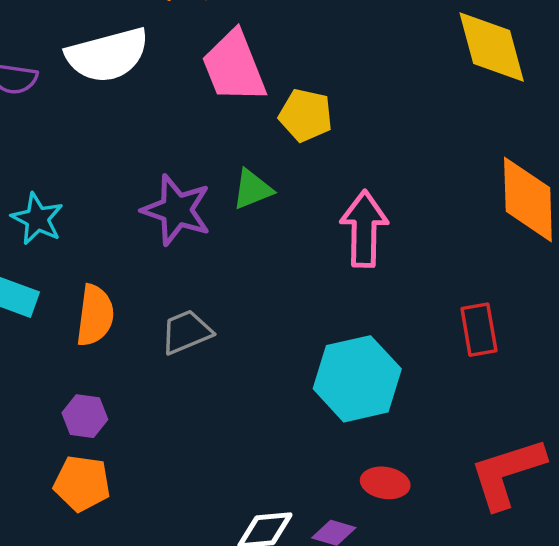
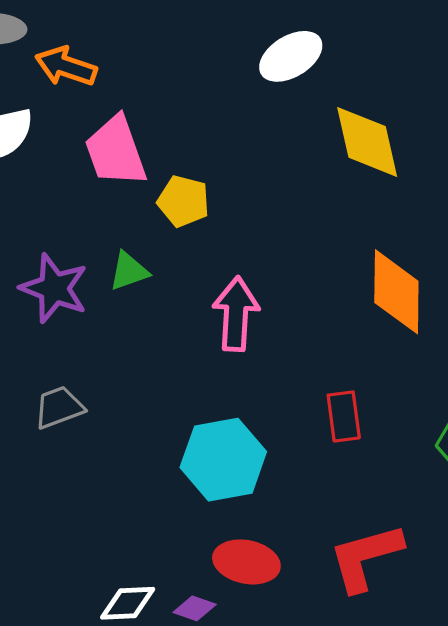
red ellipse: (385, 483) -> (246, 562), size x1.4

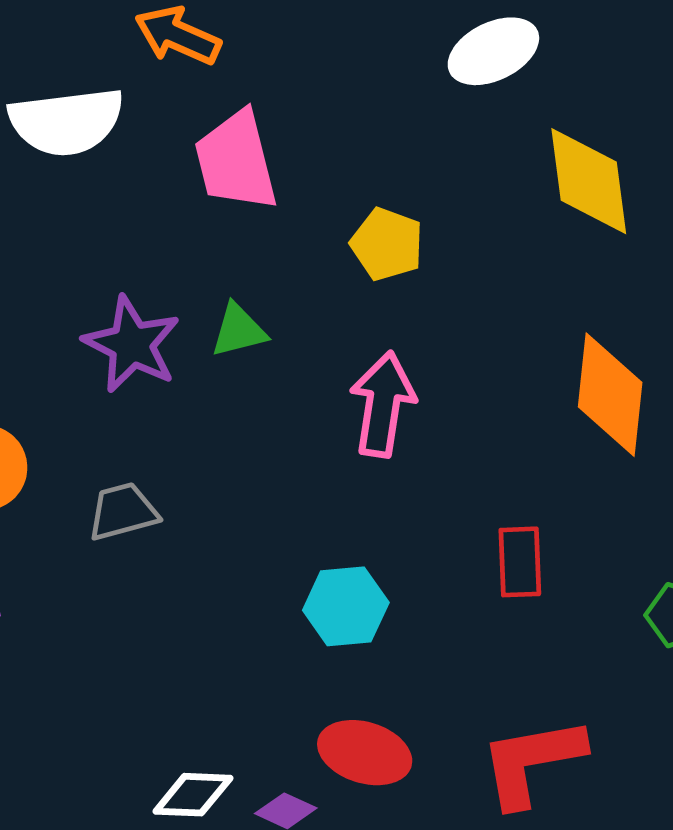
yellow pentagon: (184, 201) -> (387, 244), moved
cyan hexagon: (223, 460) -> (346, 606), size x0.7

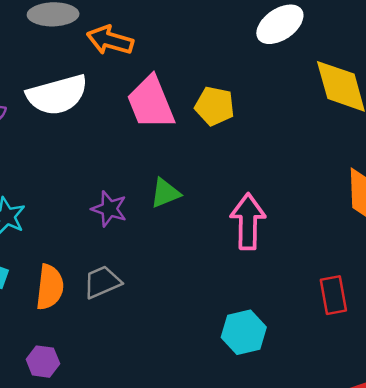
yellow pentagon: (387, 244) -> (215, 106), moved
purple star: (132, 344) -> (109, 209), size x0.7
gray trapezoid: (123, 512) -> (102, 282), moved

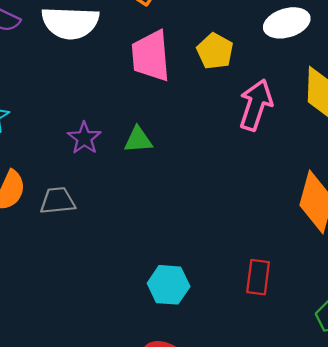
yellow pentagon: (215, 106) -> (215, 51), moved
pink arrow: (248, 221) -> (256, 105), moved

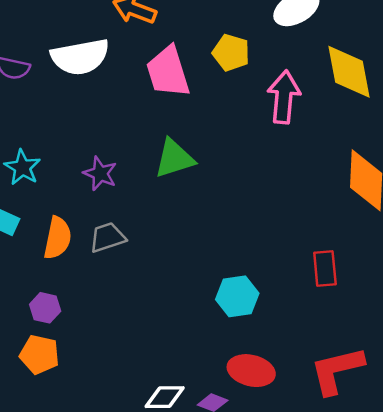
purple star: (84, 138) -> (100, 174), moved
green triangle: (138, 140) -> (174, 158), size x1.4

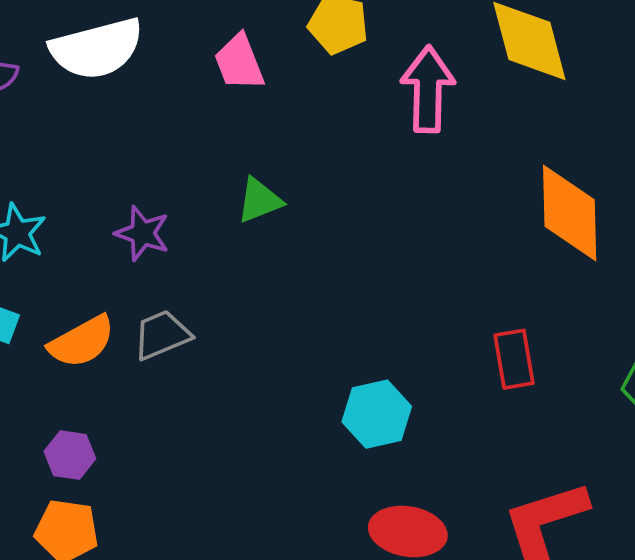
pink trapezoid: (168, 72) -> (239, 62), size x0.7
green triangle: (174, 158) -> (260, 200), size x0.7
orange semicircle: (58, 238) -> (82, 342), turned 54

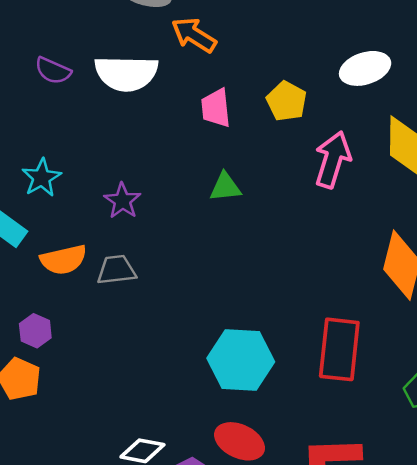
green triangle: (260, 200) -> (225, 187), moved
red rectangle: (514, 359) -> (339, 349), size x1.6
cyan hexagon: (377, 414) -> (241, 360), size x1.4

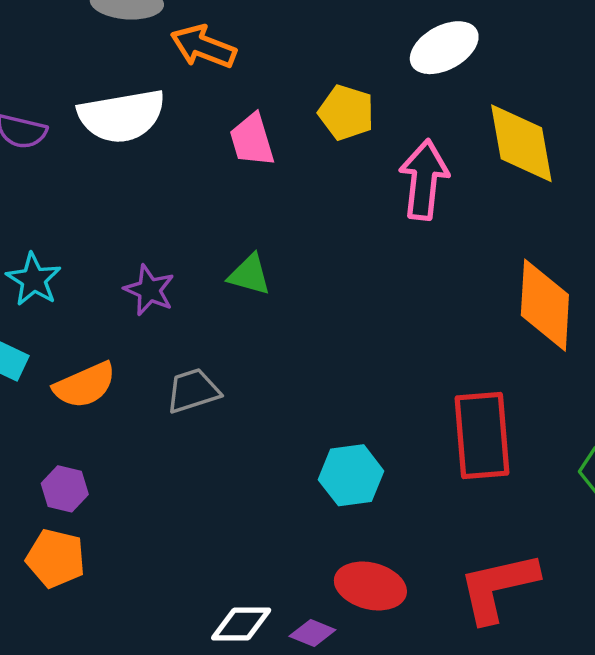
green triangle: (225, 187) -> (249, 275), moved, turned 32
gray trapezoid: (116, 270) -> (193, 391), moved
cyan hexagon: (241, 360) -> (351, 475), size x0.7

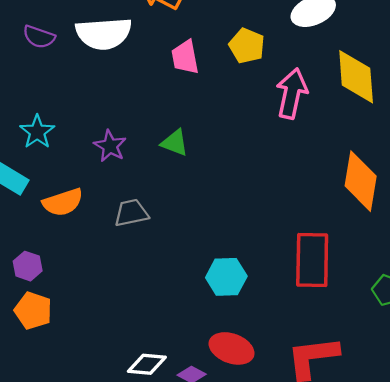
purple hexagon: (65, 489) -> (28, 266), moved

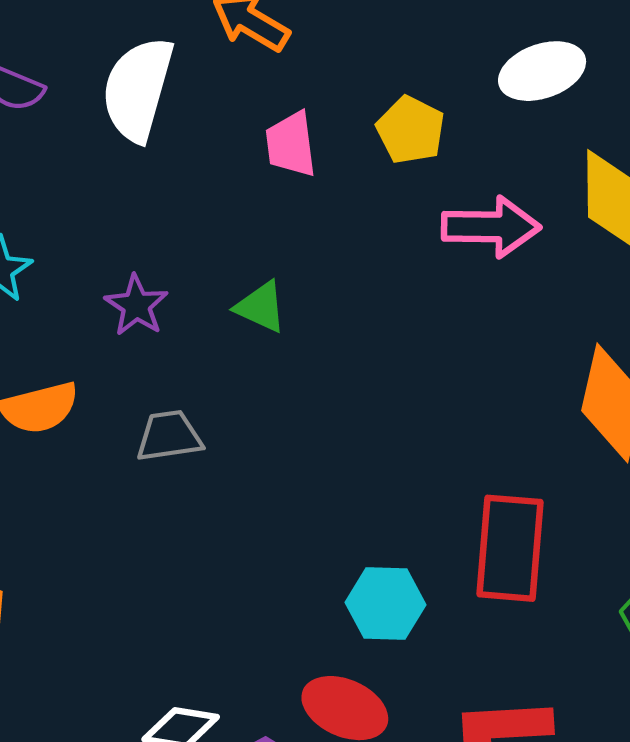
white semicircle: (104, 34) -> (138, 89), turned 106
pink arrow: (292, 94) -> (491, 227), turned 75
cyan hexagon: (226, 277) -> (386, 604), moved

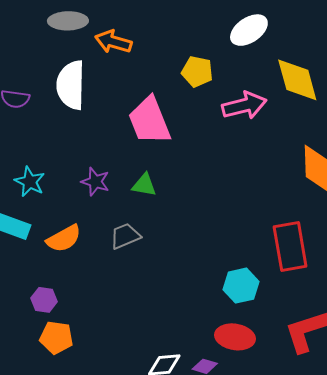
pink trapezoid: (291, 144) -> (149, 121), moved, size x1.6
green triangle: (261, 307) -> (144, 185), moved

